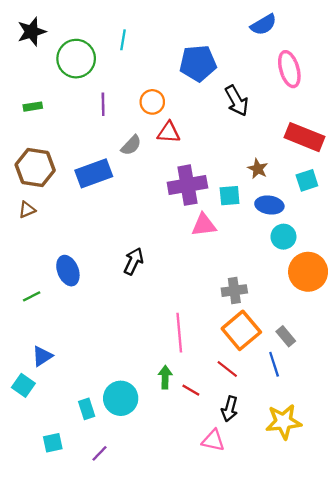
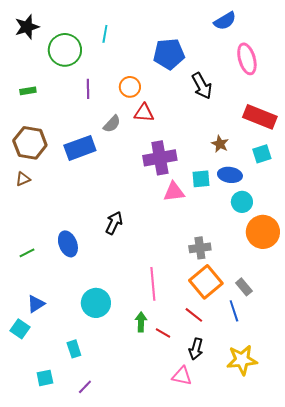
cyan square: (230, 196) -> (201, 179), moved
blue ellipse: (68, 271) -> (68, 244), moved
cyan circle: (121, 398) -> (96, 303), moved

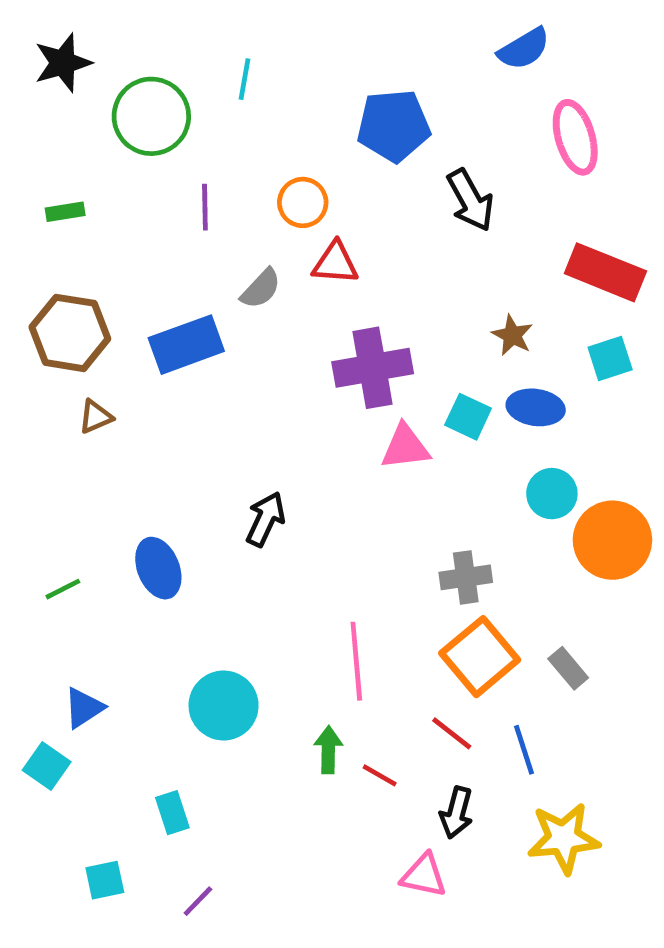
brown triangle: (23, 179) -> (95, 417), moved
cyan square: (201, 179) -> (468, 417), turned 30
cyan circle: (242, 202) -> (552, 494), moved
blue line: (234, 311) -> (524, 750), moved

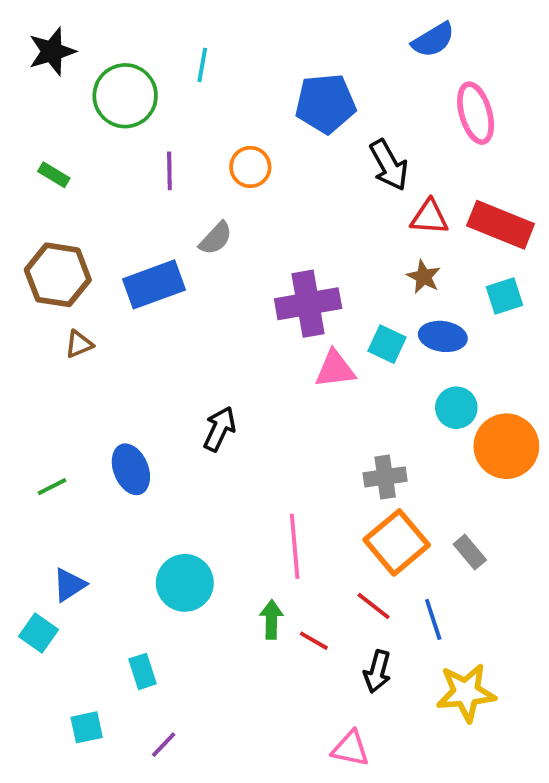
green rectangle: (65, 212) -> (54, 175), turned 40
red triangle: (335, 263) -> (429, 217), moved
pink triangle: (424, 875) -> (350, 748), moved

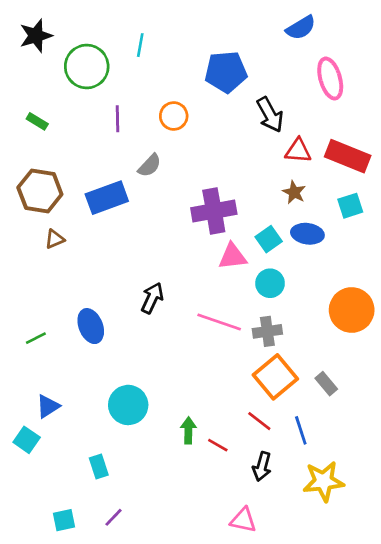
cyan square: (387, 344) -> (269, 239), turned 30
cyan circle: (456, 408) -> (270, 283), moved
pink line: (295, 546) -> (219, 322), moved, turned -66
cyan square: (87, 727) -> (64, 520), moved

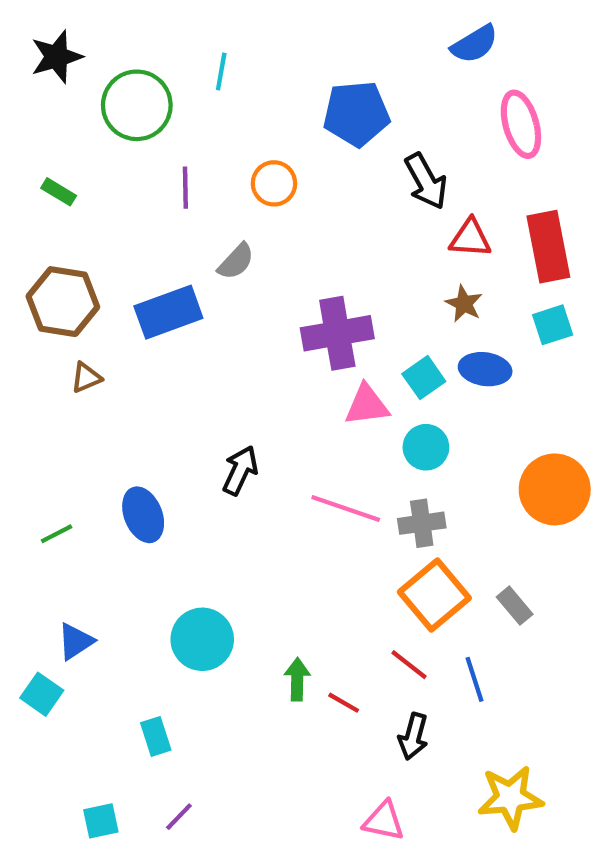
red rectangle: (348, 156) -> (548, 247), turned 57
yellow star: (324, 481) -> (510, 798), moved

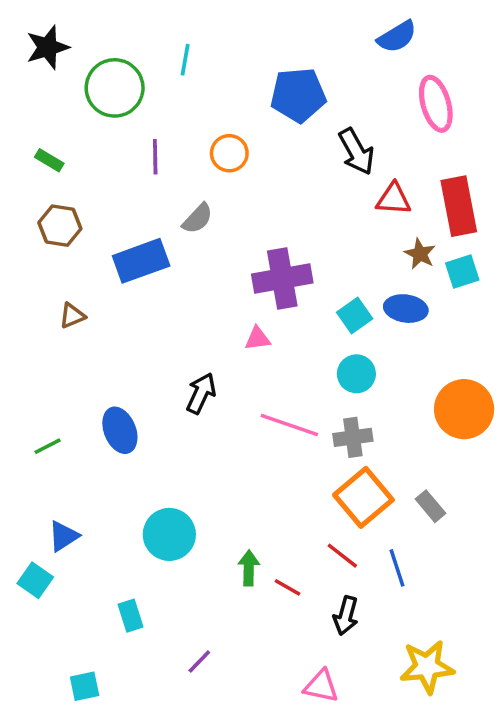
brown hexagon: (63, 302) -> (60, 226), moved, size x0.7
brown star: (464, 304) -> (420, 254), moved
pink triangle: (367, 405) -> (258, 339), moved, size x0.7
purple line: (179, 817) -> (199, 662), moved

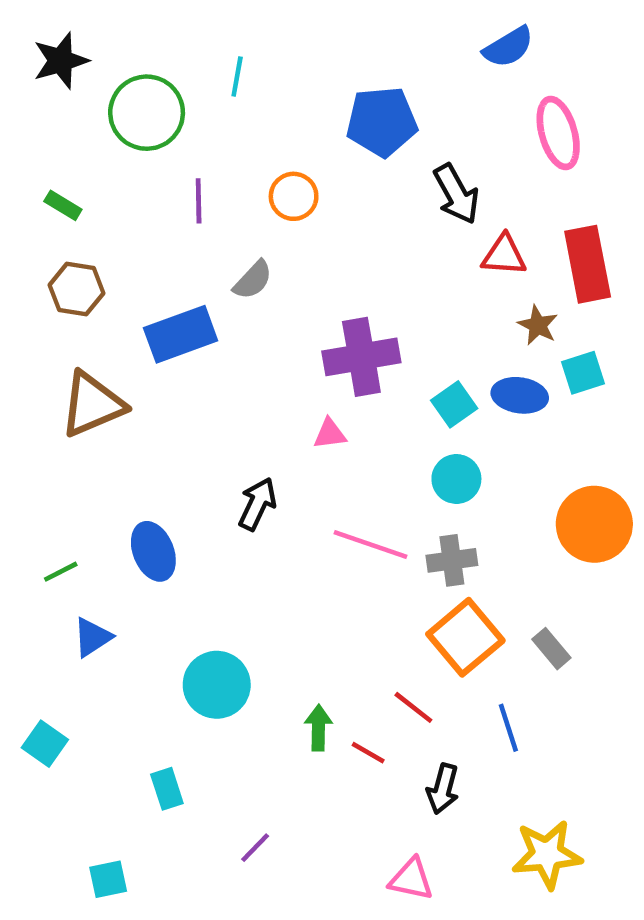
cyan square: (462, 271) -> (583, 373), moved
brown triangle: (72, 316) -> (92, 404), size x2.0
blue triangle: (63, 536) -> (92, 637), moved
red line: (342, 556) -> (413, 707), moved

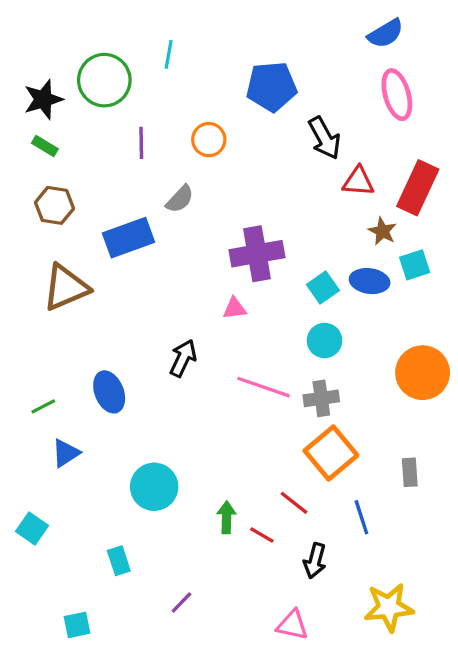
blue semicircle: (508, 47) -> (386, 34), moved
black star: (61, 61) -> (43, 99), moved
red rectangle: (588, 264) -> (418, 188), turned 36
gray rectangle: (551, 649) -> (410, 472), moved, turned 36

